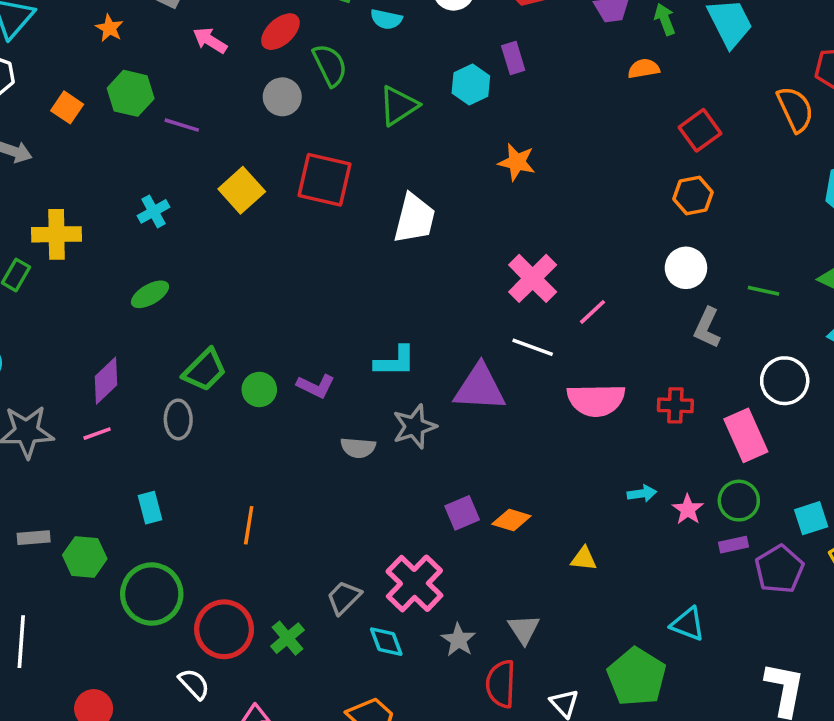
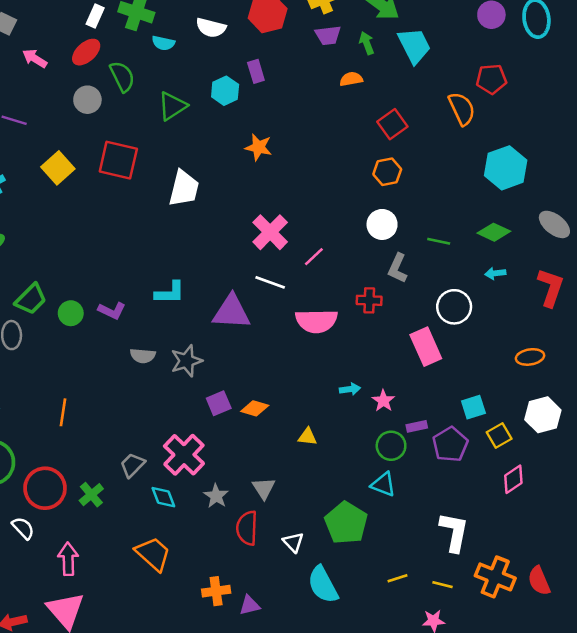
red cross: (675, 405) -> (369, 300), moved
gray star: (414, 427) -> (187, 361), moved
green circle: (739, 501) -> (391, 446), moved

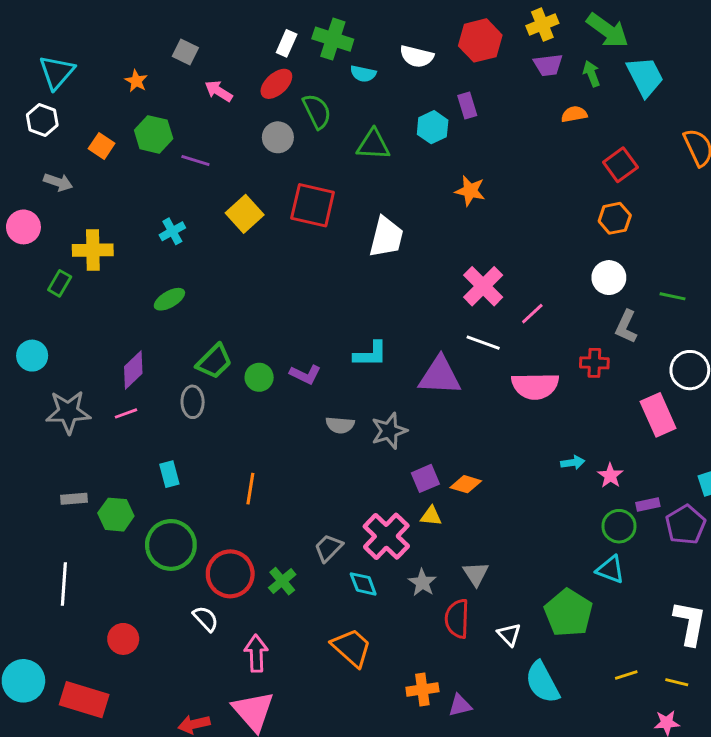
green triangle: (172, 106) -> (373, 145), turned 36
yellow triangle: (307, 437) -> (431, 516), moved

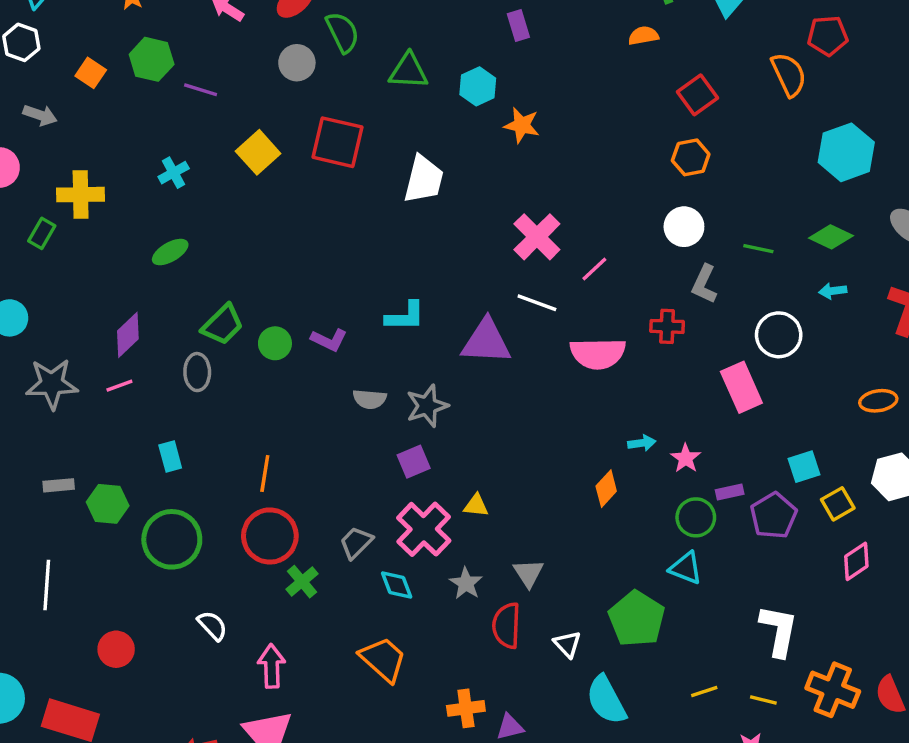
cyan hexagon: (433, 127) -> (478, 86), moved
purple square: (425, 478) -> (414, 462), moved
orange diamond: (466, 484) -> (606, 489), moved, turned -64
red circle: (230, 574) -> (270, 536), moved

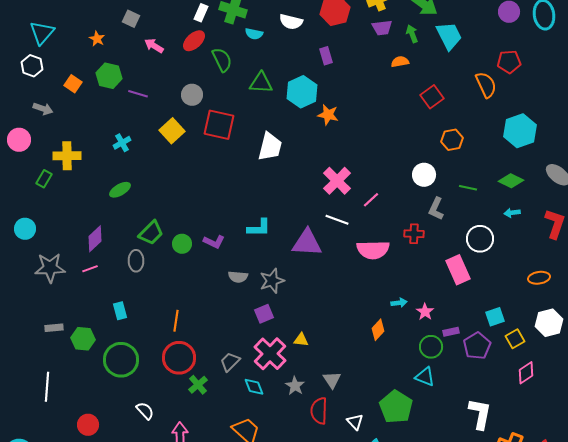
gray circle: (297, 63) -> (192, 95), moved
cyan hexagon: (478, 86) -> (302, 92), size x1.4
orange hexagon: (691, 157) -> (452, 140), moved

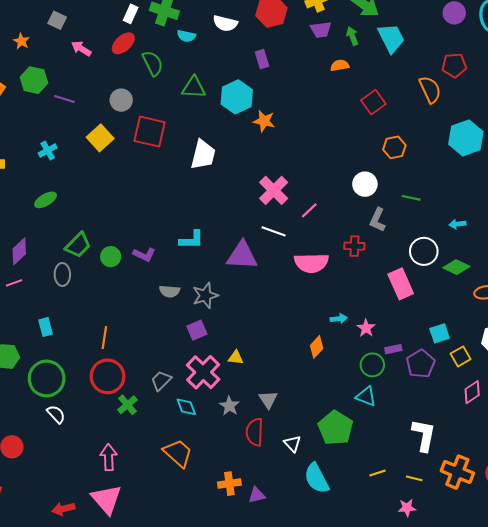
green diamond: (511, 181) -> (456, 267), moved
white semicircle: (145, 411) -> (56, 414), moved

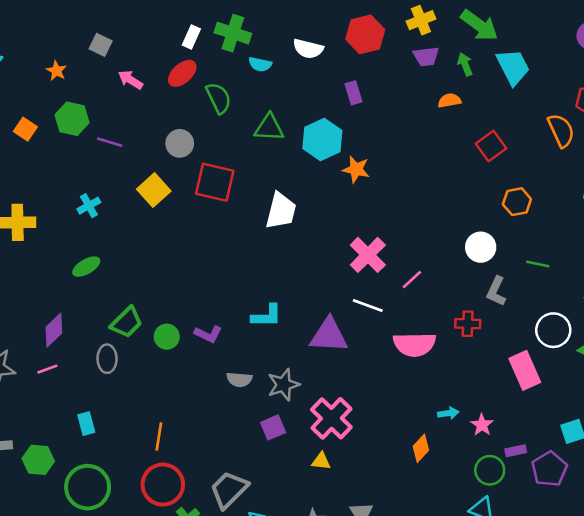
pink cross: (203, 372) -> (331, 418), moved
gray trapezoid: (161, 381) -> (229, 490), size x1.5

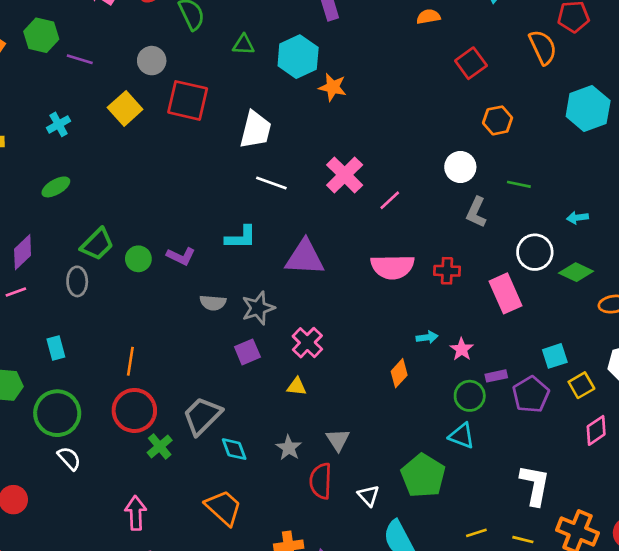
green triangle: (269, 128) -> (243, 45), size x0.7
white line: (368, 306) -> (271, 183), moved
red cross: (468, 324) -> (447, 271), moved
pink cross: (331, 418) -> (307, 343), size x0.7

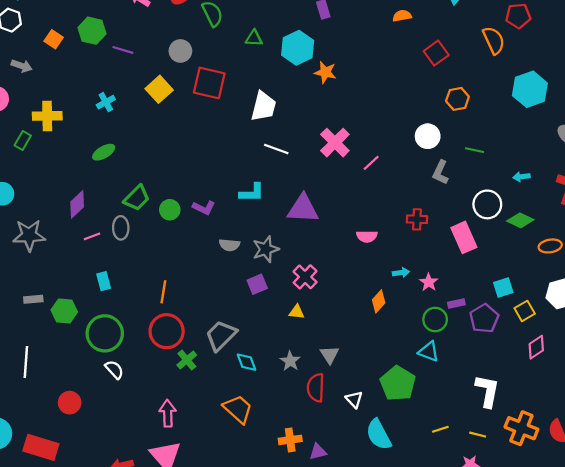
pink semicircle: (392, 267) -> (367, 236), moved, size x0.6
pink line: (16, 292) -> (92, 236), moved

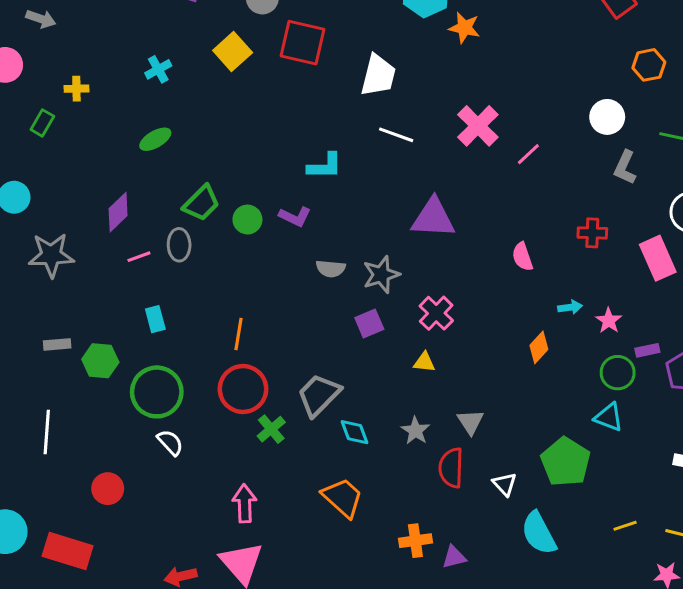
yellow cross: (47, 116) -> (76, 89), size x0.6
cyan L-shape: (252, 193) -> (325, 166), moved
pink semicircle: (367, 236) -> (522, 257), turned 72

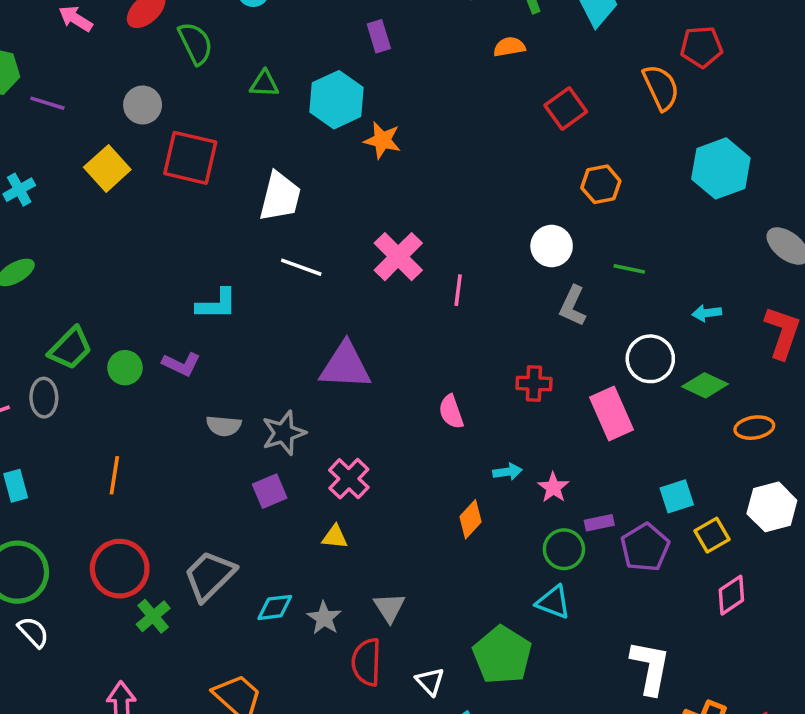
pink line: (528, 154) -> (458, 290), turned -40
orange line: (239, 334) -> (114, 475), moved
cyan diamond: (354, 432) -> (275, 607), moved, turned -76

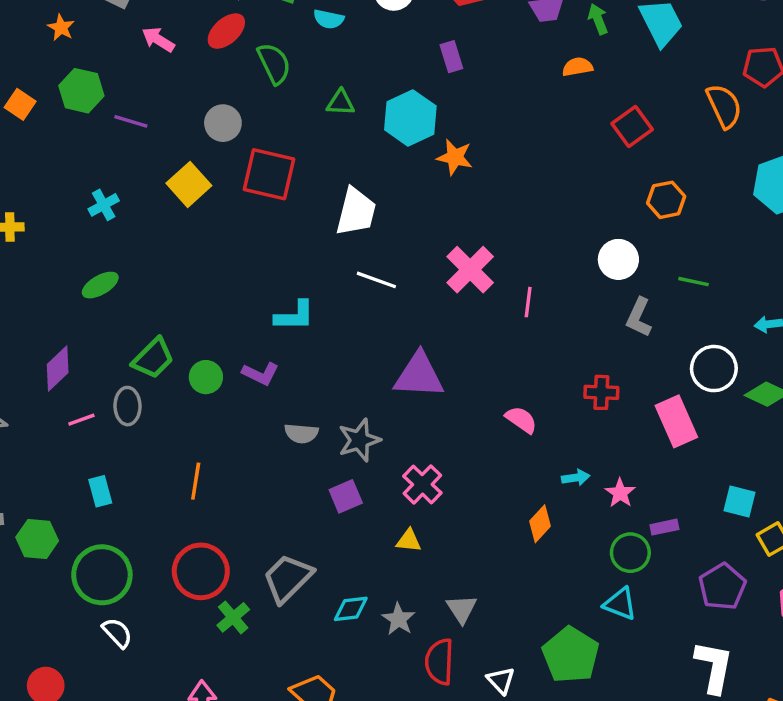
pink semicircle: (451, 412) -> (521, 420), turned 144
cyan square: (677, 496) -> (739, 501), turned 32
purple pentagon: (645, 547) -> (722, 587), moved

